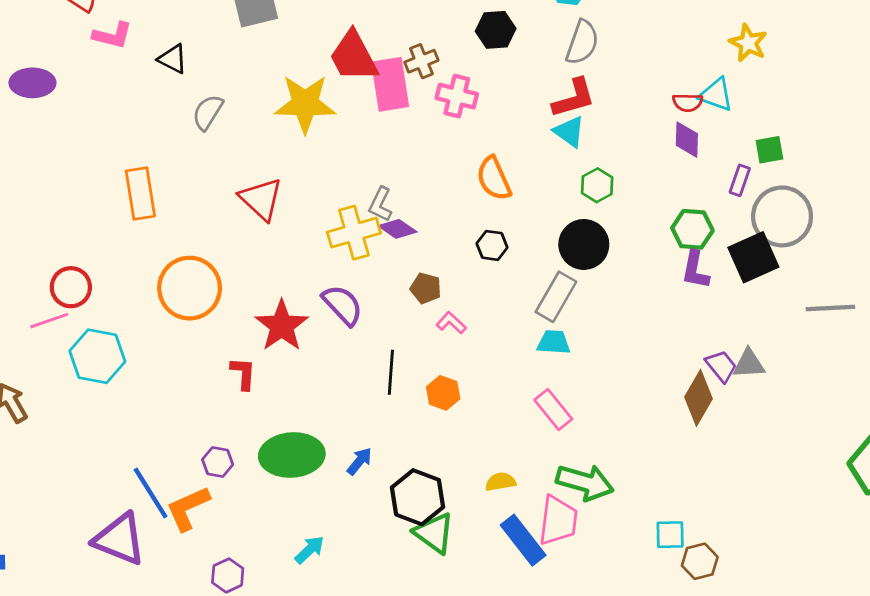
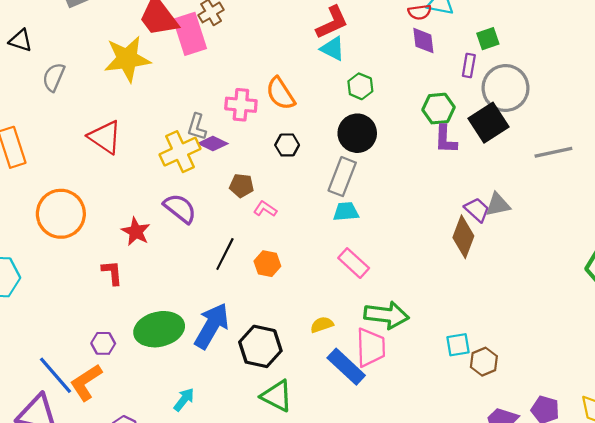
pink cross: (457, 96) -> (241, 105), moved
red star: (282, 326) -> (136, 232), size x0.7
black line: (391, 372) -> (225, 254), turned 32
blue arrow: (359, 461) -> (212, 326), size x2.0
green triangle: (434, 533) -> (277, 396), moved

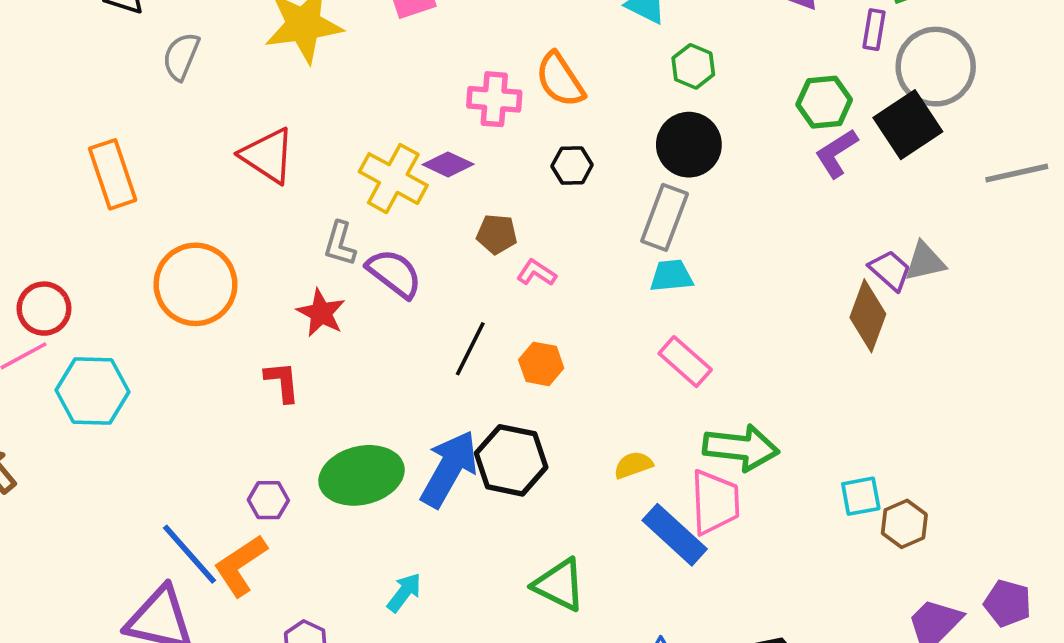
gray L-shape: (197, 127) -> (340, 244), moved
purple L-shape: (446, 139) -> (836, 153), turned 56
yellow cross: (180, 152) -> (393, 179), turned -36
black hexagon: (260, 346) -> (511, 460), moved

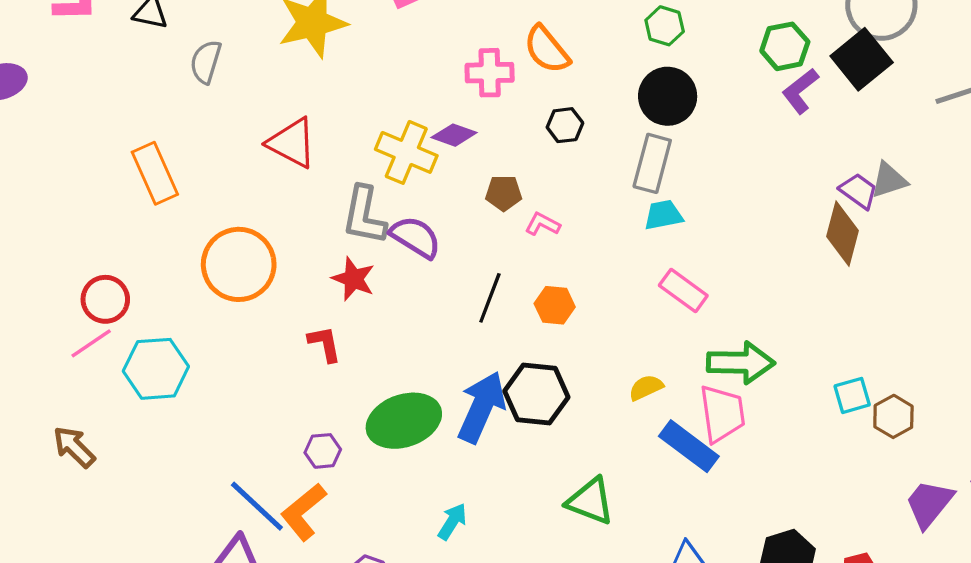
gray L-shape: (340, 244) -> (364, 215), size x1.5

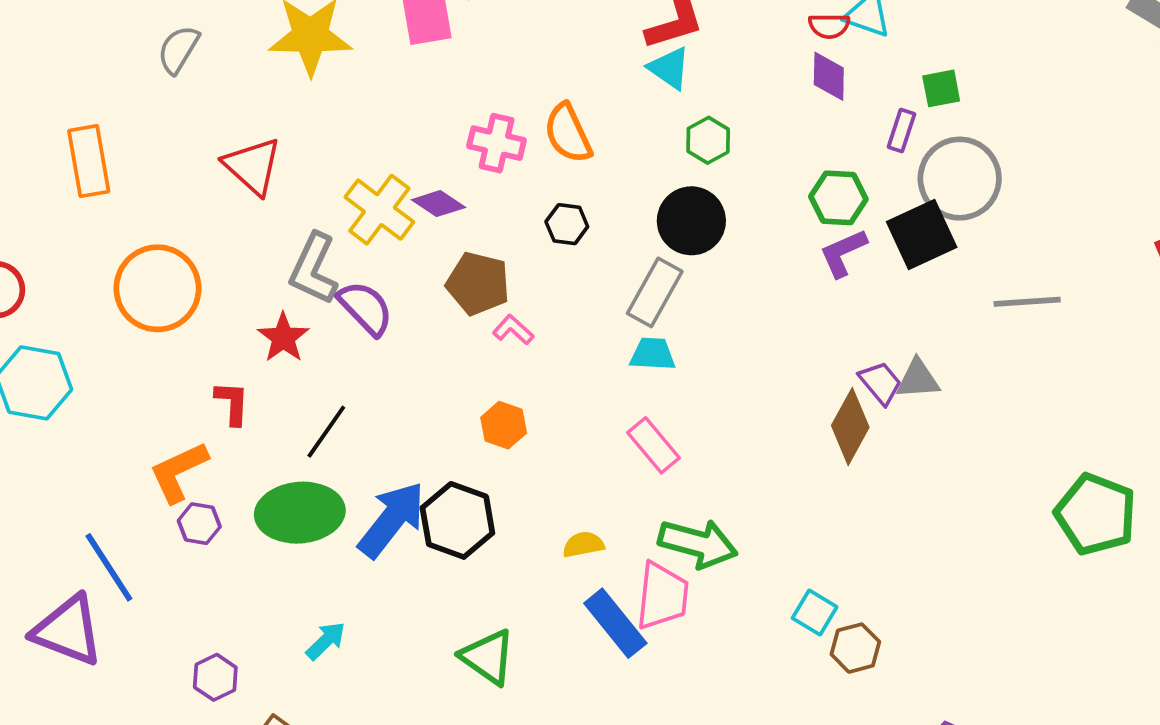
brown pentagon: (504, 193) -> (478, 284), size x1.5
black line: (490, 298) -> (326, 432), moved
cyan square: (852, 395) -> (815, 613), turned 33
orange L-shape: (303, 512) -> (178, 472), moved

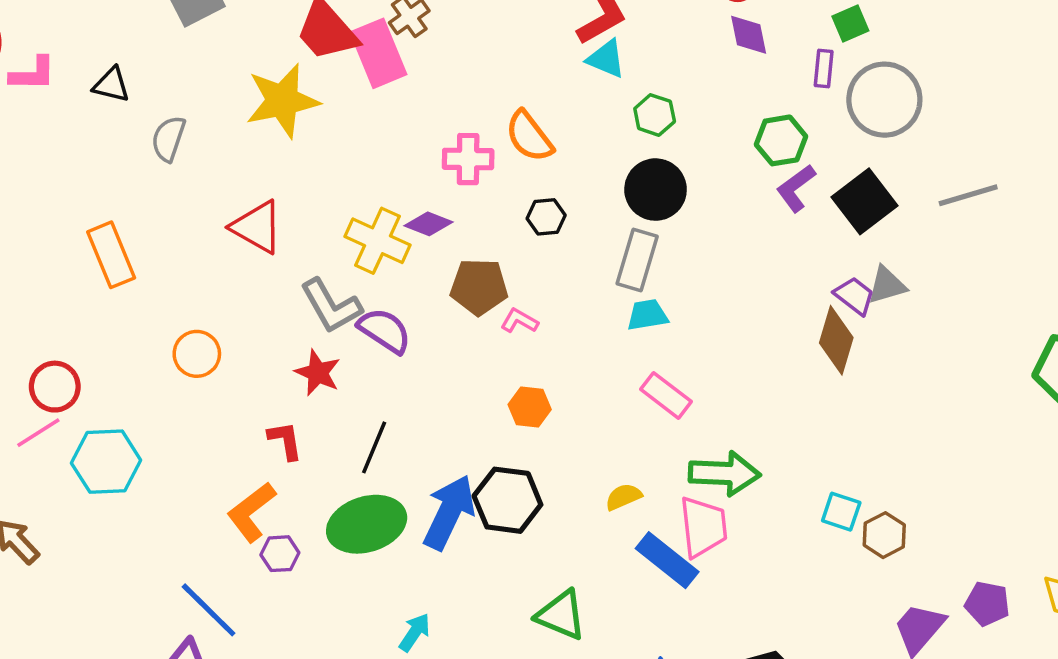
black square: (922, 234) -> (864, 201), moved
gray L-shape: (314, 269) -> (331, 306), turned -42
orange circle: (158, 288) -> (197, 354), size x0.6

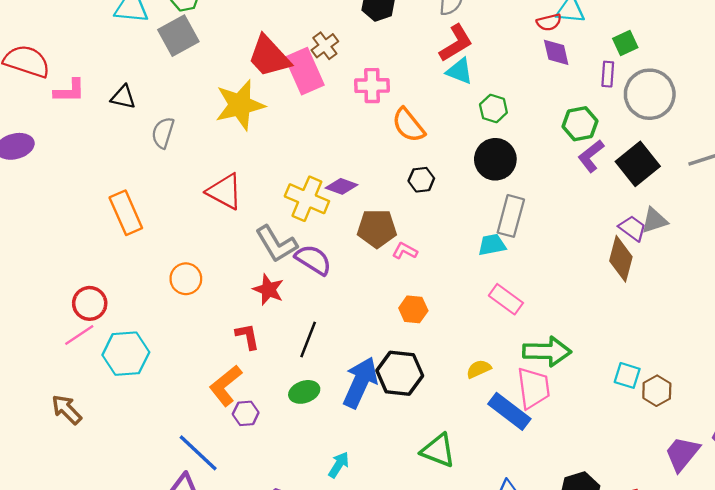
pink cross: (468, 159) -> (372, 86), moved
gray rectangle: (637, 260) -> (511, 216), moved
green ellipse: (367, 524) -> (304, 392), size x0.6

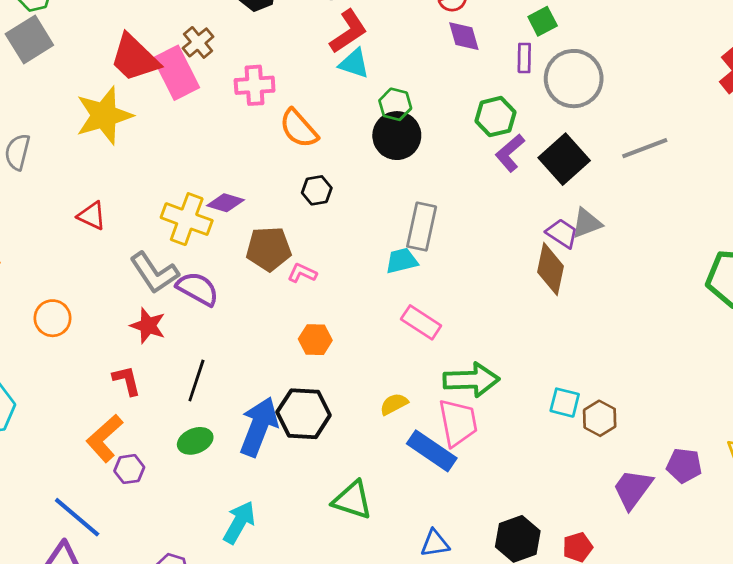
black circle: (495, 159) -> (397, 136), moved
red triangle: (225, 191) -> (92, 216), size x0.7
cyan arrow: (339, 465) -> (239, 522), size x1.4

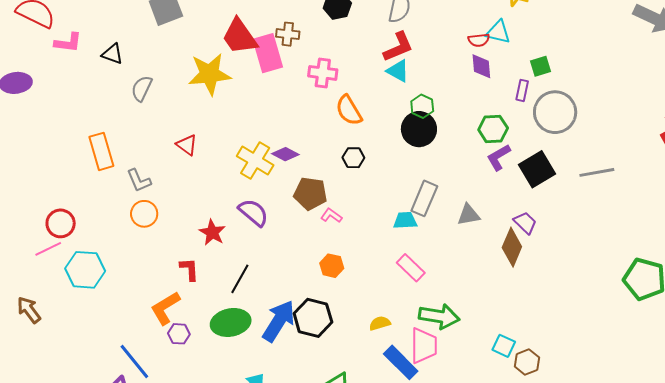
brown cross: (198, 42) -> (288, 34), turned 35
gray triangle: (587, 223) -> (469, 215), moved
gray L-shape: (154, 273) -> (139, 180), moved, size x0.7
green ellipse: (195, 441) -> (231, 322), size x1.5

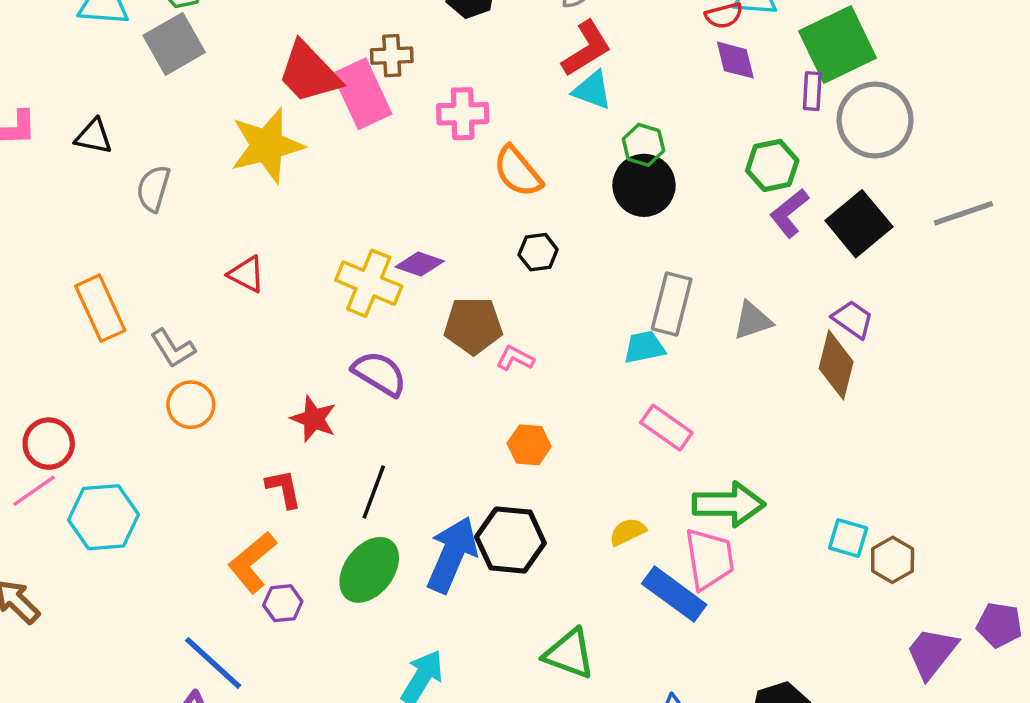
green square: (540, 66) -> (838, 45), size x2.0
green ellipse: (231, 322) -> (369, 570), turned -33

